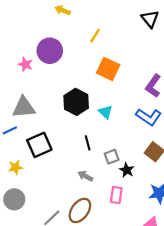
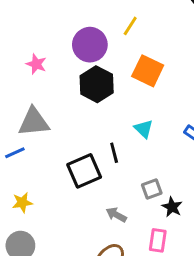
purple circle: (50, 51) -> (90, 45), moved
black hexagon: (76, 102) -> (97, 84), moved
black line: (88, 143) -> (114, 153), moved
black square: (39, 145) -> (84, 171), moved

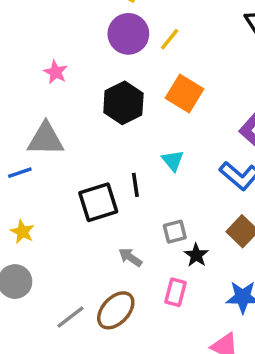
purple circle: (90, 45) -> (128, 34), moved
yellow star: (22, 203) -> (22, 232), turned 30

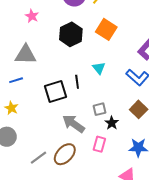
blue line: (20, 173) -> (16, 80), moved
gray arrow: (130, 257) -> (74, 124), size x1.6

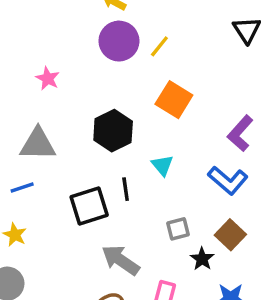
black hexagon: (71, 34) -> (113, 131), moved
gray square: (99, 109) -> (178, 229), moved
black star: (112, 123) -> (202, 259), moved

